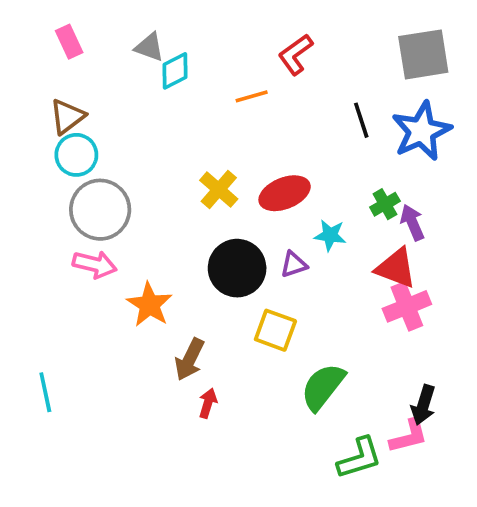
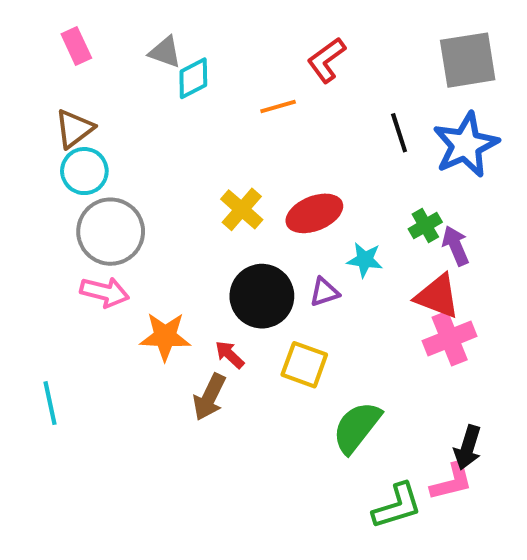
orange star: (149, 305) -> (165, 336), turned -30
cyan line: (45, 392) -> (50, 403), moved
red arrow: (208, 403) -> (230, 355), moved, turned -64

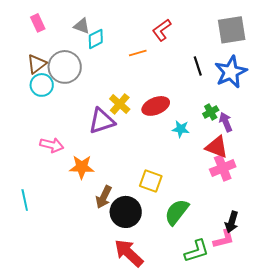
gray circle: (111, 232) -> (65, 67), moved
purple triangle: (324, 292) -> (102, 121), moved, size x1.8
black circle: (262, 296) -> (126, 212), moved
red arrow: (230, 355) -> (129, 253), moved, size x2.0

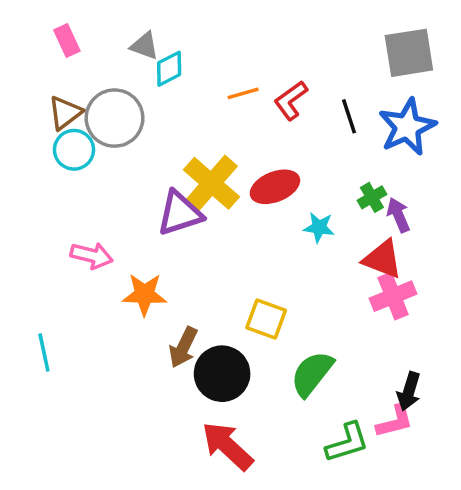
red L-shape: (162, 30) -> (291, 100), moved
yellow cross: (120, 104) -> (211, 183), size x1.5

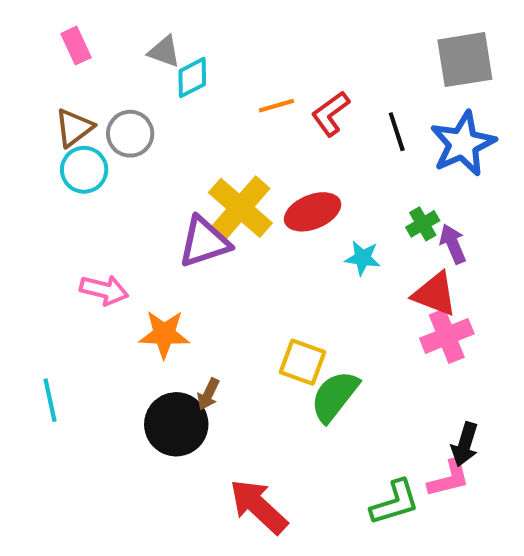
gray circle: (115, 118) -> (130, 134), size x0.7
brown arrow: (183, 347) -> (208, 394), size x0.7
black circle: (222, 374) -> (176, 424), moved
green semicircle: (312, 374) -> (335, 396), moved

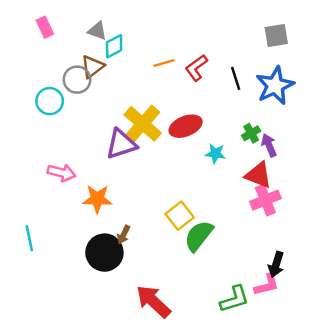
gray square: (465, 60) -> (276, 36), size x0.7
brown triangle: (74, 128) -> (93, 67), moved
yellow square: (303, 362) -> (180, 216), turned 32

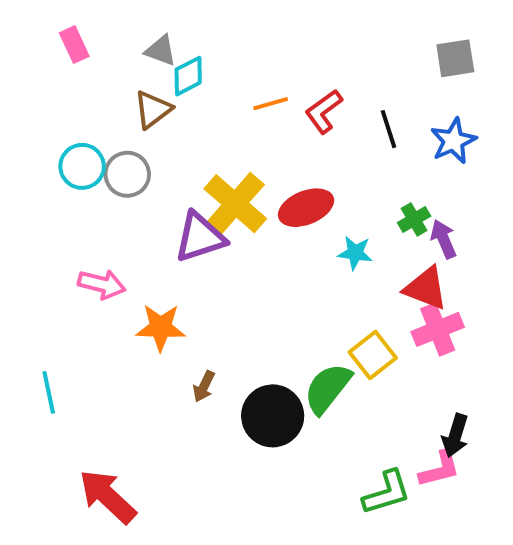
gray circle: (77, 80) -> (127, 174), moved
blue star: (275, 86) -> (453, 141), size x0.7
yellow square: (180, 216) -> (373, 355), moved
black circle: (104, 253) -> (273, 416), moved
red arrow: (153, 301) -> (108, 496), moved

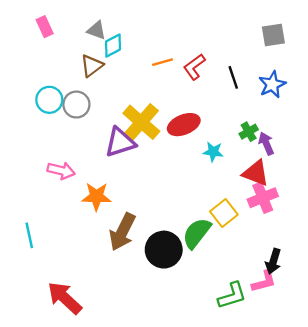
brown arrow: (204, 386) -> (122, 232), size x2.0

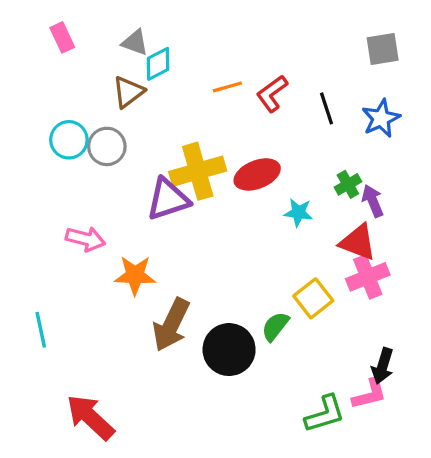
yellow cross: (141, 122) -> (198, 171), turned 33
green semicircle: (197, 233) -> (275, 326), size x0.7

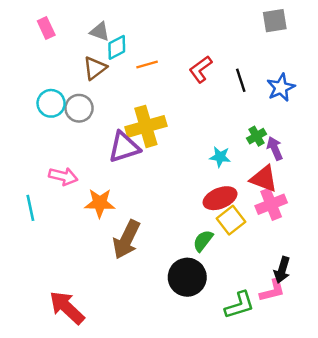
gray square: (383, 49) -> (275, 21), moved
orange line: (227, 87) -> (147, 64), moved
red ellipse: (257, 174) -> (220, 198), moved
cyan line: (41, 330) -> (30, 208), moved
black circle: (229, 350) -> (187, 277), moved

